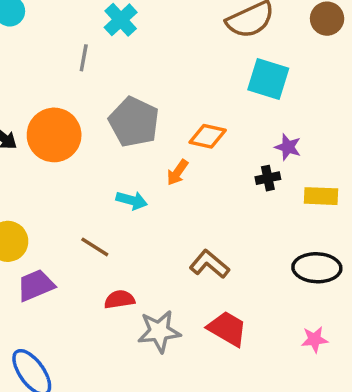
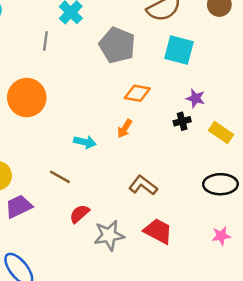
gray pentagon: (134, 122) -> (117, 45), moved
orange arrow: (177, 172) -> (125, 128), moved
yellow rectangle: (321, 196) -> (221, 132), turned 35
red semicircle: (119, 299) -> (79, 214), turned -30

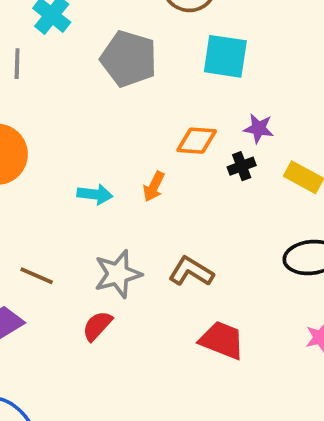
orange diamond: (137, 93) -> (197, 141), moved
cyan arrow: (85, 142) -> (95, 194), moved
brown line: (60, 177) -> (37, 276), moved
gray star: (109, 235) -> (118, 274), moved

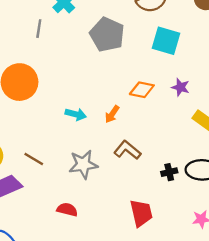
black cross: (242, 166) -> (169, 172), moved
brown L-shape: (191, 272) -> (127, 150), moved
red semicircle: (97, 326) -> (67, 210), moved, turned 54
red trapezoid: (222, 340) -> (141, 213), turned 48

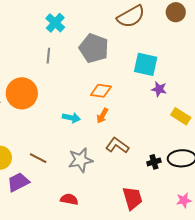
gray line: (39, 29) -> (48, 56), moved
cyan square: (166, 41) -> (146, 64), moved
orange diamond: (142, 90) -> (101, 91), moved

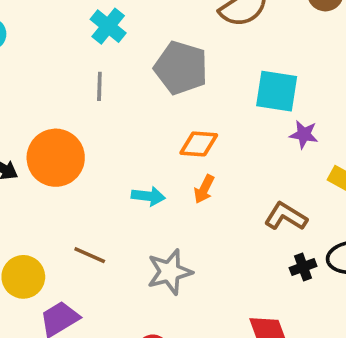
brown L-shape: (117, 145) -> (286, 216), moved
brown line: (38, 158) -> (90, 255), moved

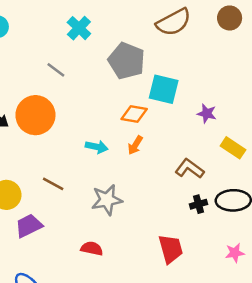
gray line: (99, 86) -> (56, 70), moved, turned -60
cyan square: (277, 91) -> (164, 89), moved

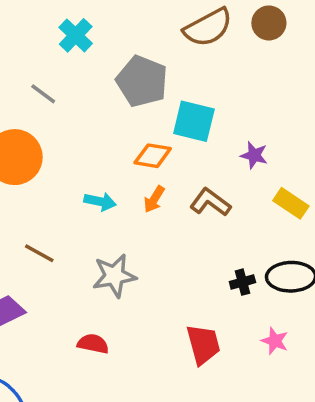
brown circle: (230, 18) -> (269, 23), moved
brown L-shape: (190, 169) -> (210, 202), moved
pink star: (235, 253) -> (275, 341), moved, turned 30

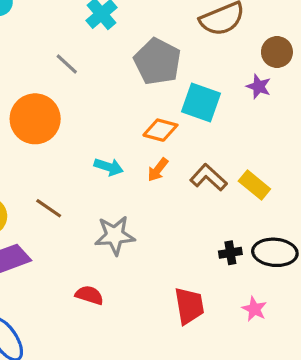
brown circle: (269, 23) -> (277, 52), moved
purple star: (254, 155) -> (259, 87), moved
yellow rectangle: (291, 203) -> (254, 185), moved

